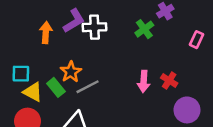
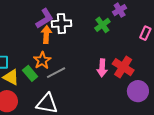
orange arrow: (46, 33) -> (46, 34), moved
red cross: (169, 81) -> (123, 67), size x1.5

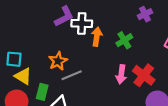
green cross: (102, 25) -> (124, 40), moved
orange arrow: (46, 34) -> (97, 37), moved
green rectangle: (30, 73) -> (42, 92), moved, turned 49

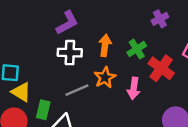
white cross: (82, 23) -> (70, 53), moved
orange star: (58, 61) -> (105, 77), moved
red cross: (144, 75) -> (161, 68), moved

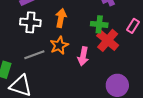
green cross: (137, 49) -> (99, 24), moved, turned 35

